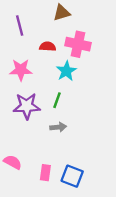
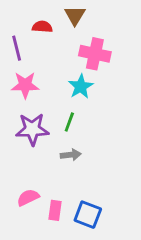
brown triangle: (62, 13) -> (75, 15), turned -42
purple line: (20, 25) -> (17, 48), moved
red semicircle: (48, 47) -> (42, 27), moved
pink semicircle: (13, 162) -> (28, 198), moved, turned -54

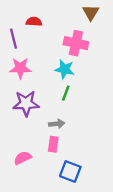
brown triangle: (75, 15) -> (91, 12), moved
cyan star: (81, 87) -> (65, 69), turned -30
green line: (69, 122) -> (66, 93), moved
pink rectangle: (55, 210) -> (53, 144), moved

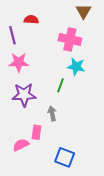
cyan star: (65, 69) -> (76, 67), moved
gray arrow: (57, 124) -> (52, 114), turned -96
pink rectangle: (53, 144) -> (36, 132), moved

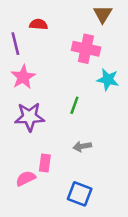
pink star: (19, 62) -> (23, 77), turned -30
cyan star: (76, 67) -> (108, 80), moved
gray arrow: (52, 114) -> (82, 146), moved, turned -88

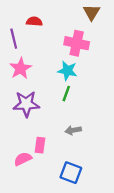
cyan star: (108, 80) -> (67, 71), moved

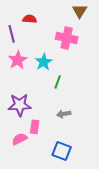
cyan star: (67, 71) -> (44, 62), moved, turned 30
purple star: (26, 104) -> (20, 105), moved

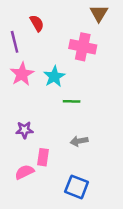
red semicircle: (30, 19) -> (37, 23), turned 56
green line: (58, 82) -> (72, 101), turned 72
purple star: (20, 105) -> (24, 130), size x0.6

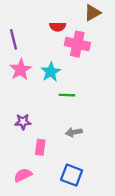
brown triangle: (99, 13) -> (92, 13), turned 30
red semicircle: (37, 23) -> (58, 27), moved, turned 119
pink semicircle: (24, 172) -> (23, 175), moved

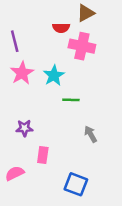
brown triangle: (92, 13) -> (86, 13), moved
gray arrow: (74, 132) -> (91, 134), moved, turned 70
pink semicircle: (23, 175) -> (15, 173), moved

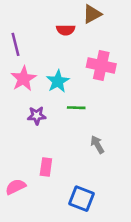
pink cross: (82, 46) -> (101, 65), moved
purple star: (24, 128) -> (37, 116), moved

